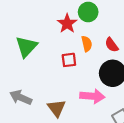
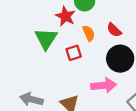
green triangle: (26, 47) -> (46, 39), moved

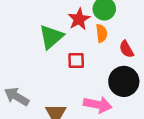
orange semicircle: (89, 33) -> (102, 33), moved

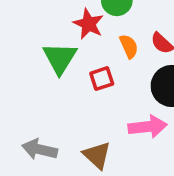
orange semicircle: (102, 33) -> (129, 46), moved

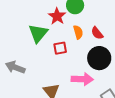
gray arrow: (40, 149) -> (15, 67), moved

